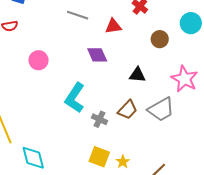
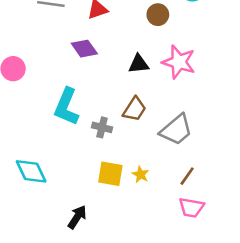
pink star: (184, 79) -> (179, 62), moved
gray trapezoid: (161, 109) -> (176, 130), moved
cyan diamond: (33, 158) -> (31, 171), moved

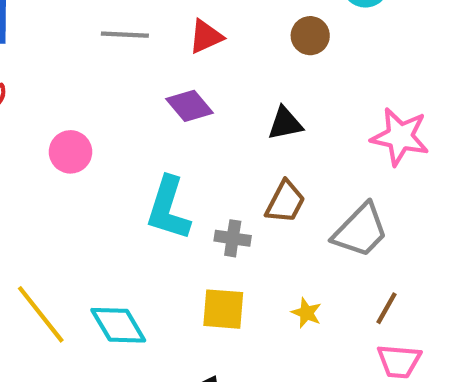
pink star: (179, 62) -> (400, 137), moved
yellow square: (110, 174) -> (223, 309), moved

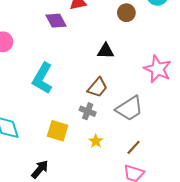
purple diamond: (190, 106) -> (56, 21), moved
gray cross: (233, 238) -> (88, 111), moved

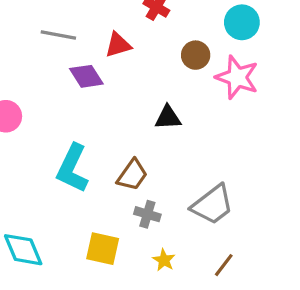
pink star: (158, 69) -> (237, 77), moved
brown trapezoid: (98, 87) -> (132, 175), moved

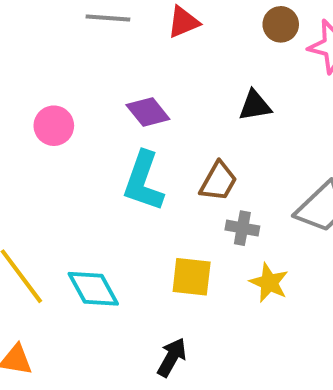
purple diamond: (86, 76) -> (148, 112), moved
yellow star: (164, 260) -> (269, 283), size x1.4

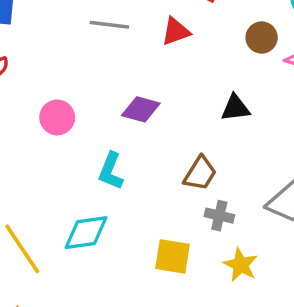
purple diamond: (148, 112) -> (141, 109), turned -39
cyan L-shape: (143, 181) -> (111, 171), moved, size x0.7
cyan diamond: (93, 289) -> (86, 233), moved, turned -72

